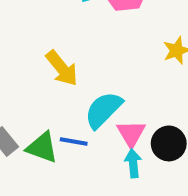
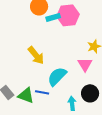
pink triangle: (131, 134) -> (85, 64), moved

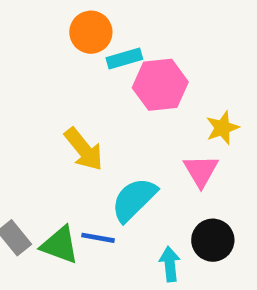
pink hexagon: (68, 15) -> (160, 85), moved

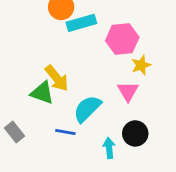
cyan rectangle: (124, 58) -> (81, 23), size x1.4
pink hexagon: (160, 85) -> (122, 39), moved
green triangle: (60, 245) -> (42, 93), moved

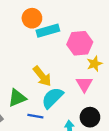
yellow arrow: (57, 78) -> (42, 76), moved
green triangle: (42, 93) -> (17, 98), moved, turned -42

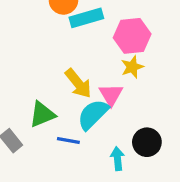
yellow star: (95, 64) -> (132, 67), moved
pink triangle: (84, 84) -> (111, 95), moved

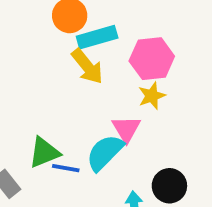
yellow arrow: (78, 83) -> (87, 66), moved
blue line: (68, 141) -> (66, 168), moved

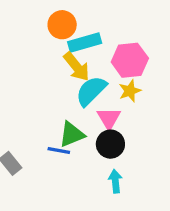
green triangle: (44, 153) -> (72, 134), moved
cyan semicircle: (105, 153) -> (91, 91), moved
black circle: (169, 186) -> (110, 144), moved

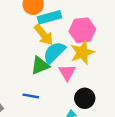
yellow star: (130, 91) -> (82, 52), size x1.5
green triangle: (72, 134) -> (40, 65), moved
black circle: (110, 144) -> (85, 98), moved

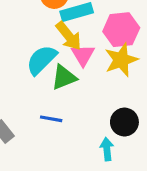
cyan semicircle: (54, 52) -> (42, 60), moved
pink triangle: (67, 72) -> (83, 55), moved

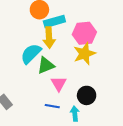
yellow arrow: (69, 36) -> (49, 38), turned 36
pink triangle: (83, 55) -> (59, 84), moved
blue line: (51, 119) -> (52, 106), moved

